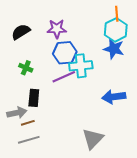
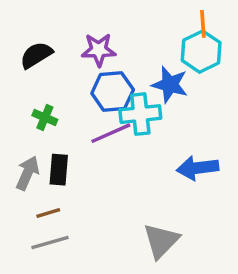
blue star: (114, 49) -> (170, 85), moved
gray arrow: (17, 113) -> (27, 173), moved, turned -54

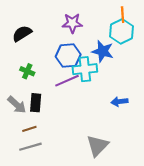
purple star: (99, 50) -> (72, 23), moved
blue arrow: (198, 168) -> (119, 102), size x0.7
gray arrow: (27, 173) -> (17, 105), turned 108

